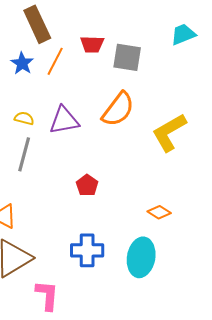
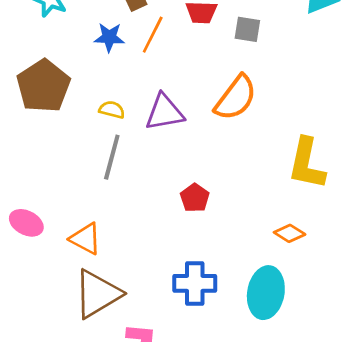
gray square: (127, 57) -> (247, 29), size x0.7
blue star: (22, 63) -> (109, 37), turned -30
yellow L-shape: (169, 132) -> (307, 164), moved, turned -48

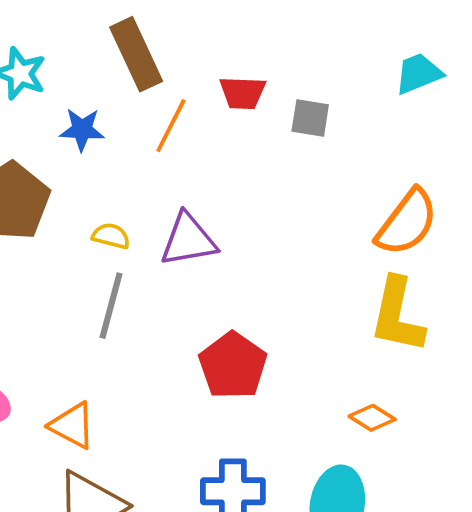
blue star: (109, 37) -> (82, 130), moved
orange semicircle: (236, 98) -> (407, 222), moved
red pentagon: (195, 198) -> (233, 366), size x1.6

